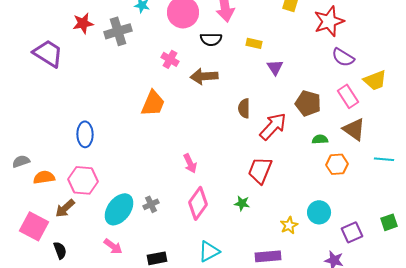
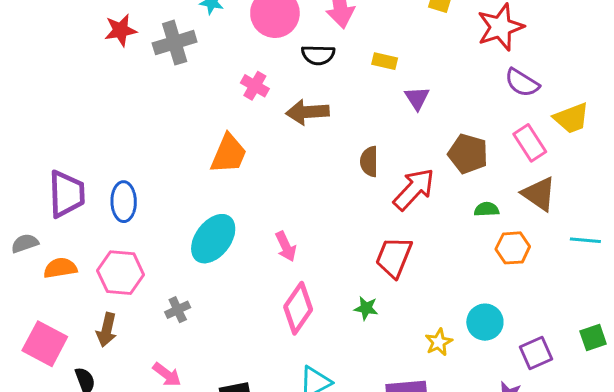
purple trapezoid: (48, 53) -> (66, 194), moved, turned 56
gray cross: (151, 204) -> (178, 310), moved
brown arrow: (65, 208) -> (107, 330), moved, turned -35
cyan ellipse: (119, 209) -> (213, 239), moved

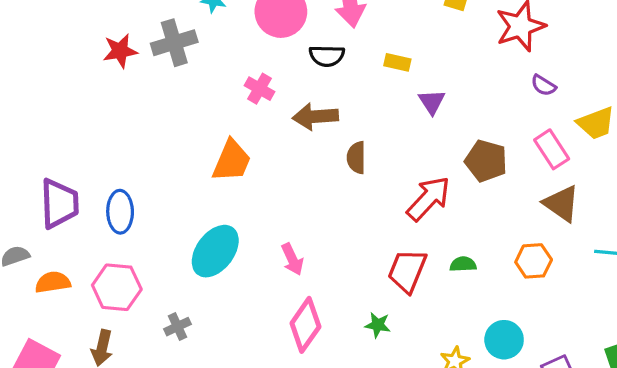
red star: (121, 30) -> (120, 51), moved
purple semicircle: (522, 83) -> (543, 85), size x0.7
brown semicircle: (369, 161) -> (356, 158), moved
green semicircle: (487, 209) -> (463, 264), moved

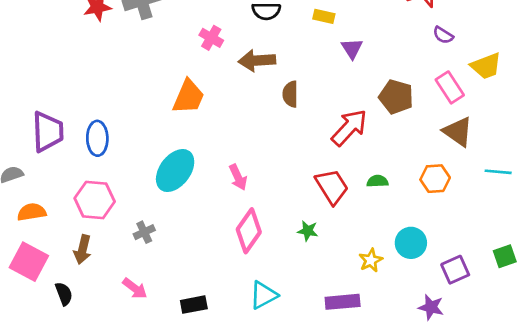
red trapezoid: (407, 271) -> (332, 187), turned 126
orange semicircle: (53, 282) -> (32, 212), moved

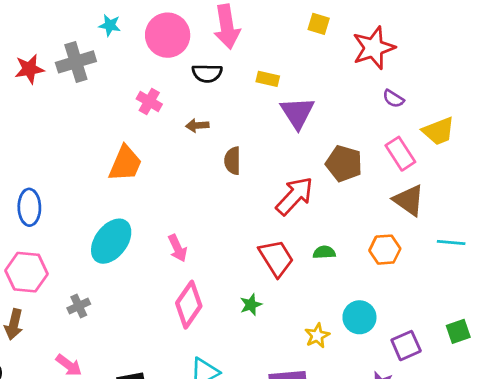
purple triangle: (352, 49) -> (297, 113), size x1.5
brown arrow: (257, 61) -> (197, 125), size x0.6
green star: (308, 231) -> (251, 305), turned -30

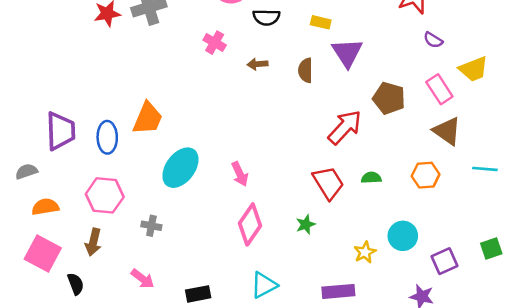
brown semicircle: (232, 161) -> (306, 70), moved
orange trapezoid: (125, 164) -> (148, 118), moved
gray cross: (79, 306) -> (151, 226), turned 36

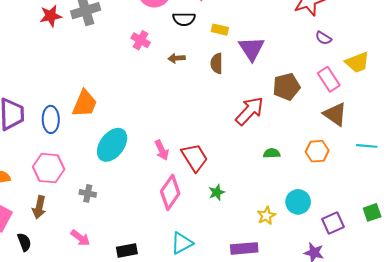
yellow rectangle: (321, 22) -> (220, 30), moved
brown pentagon: (389, 98) -> (286, 87), turned -30
red trapezoid: (328, 183) -> (195, 158), moved

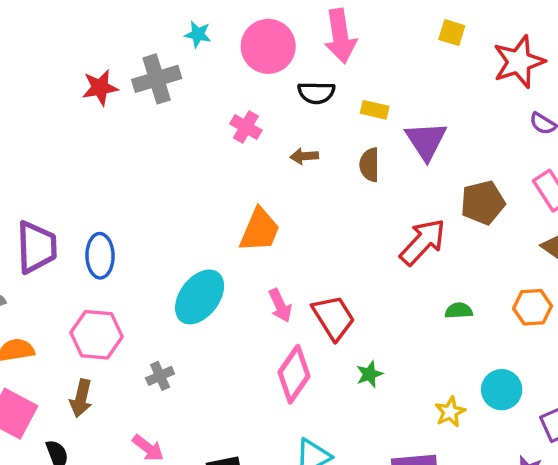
orange trapezoid: (85, 104) -> (260, 230), moved
gray cross: (88, 193) -> (160, 376), turned -35

